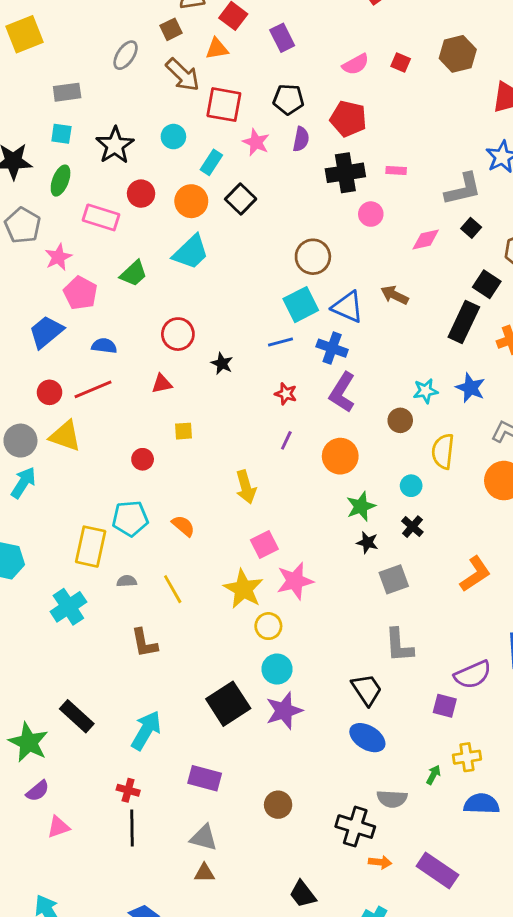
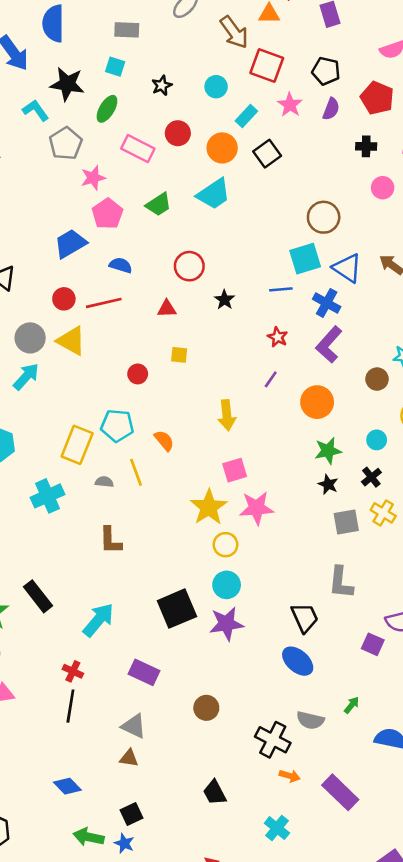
black star: (115, 145) -> (162, 85), size x0.6
black cross: (345, 173) -> (366, 146), size x0.6
yellow line: (173, 589) -> (136, 472), moved
yellow cross: (467, 757) -> (383, 513), moved, turned 30

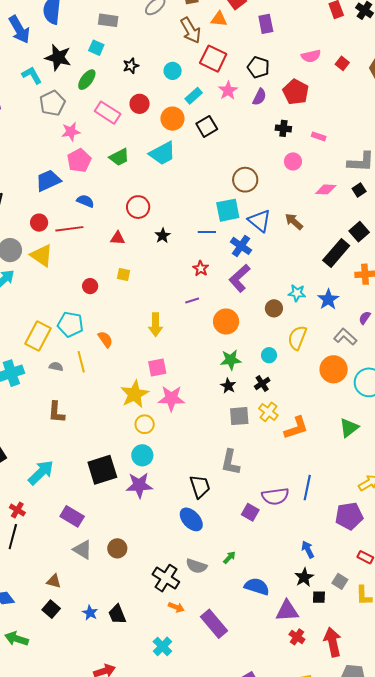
purple line: (271, 379) -> (192, 300), turned 32
gray triangle: (134, 726) -> (83, 550), moved
black square: (132, 814) -> (51, 609), moved, turned -30
blue star: (124, 843) -> (90, 613), moved

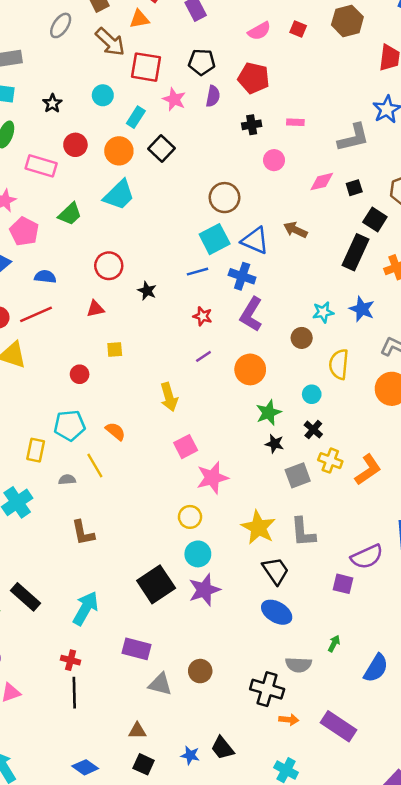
black square: (359, 190) -> (354, 188), moved, turned 32
yellow rectangle: (38, 336) -> (36, 450), size x0.7
yellow star: (135, 394) -> (258, 527), moved
blue semicircle: (257, 586) -> (376, 668), turned 120

